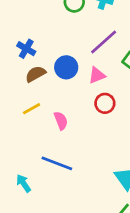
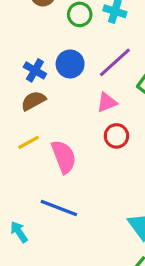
blue cross: (26, 49) -> (35, 70), moved
blue circle: (66, 67) -> (70, 64), moved
pink semicircle: (61, 121) -> (64, 157), size x1.5

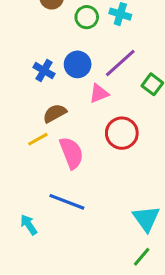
brown semicircle: (33, 101) -> (55, 113), moved
pink triangle: (107, 102) -> (99, 93), moved
red circle: (116, 136) -> (122, 133), size x1.4

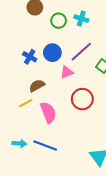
cyan arrow: (29, 225) -> (19, 143), moved, turned 128

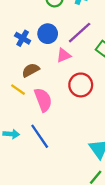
yellow line: (26, 103) -> (18, 90), turned 64
blue line: (45, 145) -> (40, 136), turned 35

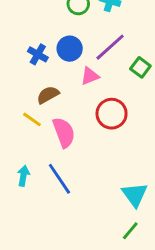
cyan arrow: (11, 134) -> (23, 176), turned -84

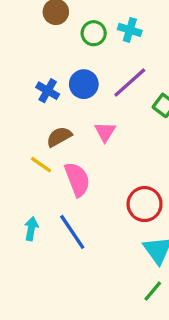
pink triangle: (90, 76) -> (105, 132), moved, turned -36
red circle: (112, 114) -> (145, 204), moved

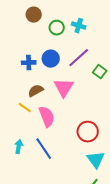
blue cross: (48, 91) -> (29, 63), turned -32
pink triangle: (105, 132) -> (64, 88), size x1.5

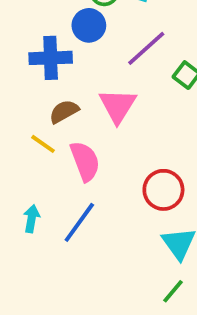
blue circle: (51, 59) -> (89, 25), moved
blue cross: (29, 63) -> (51, 58), size x1.5
blue line: (44, 149) -> (79, 222), turned 70

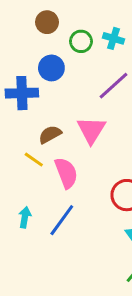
blue circle: (89, 25) -> (51, 68), moved
blue cross: (51, 58) -> (22, 93), moved

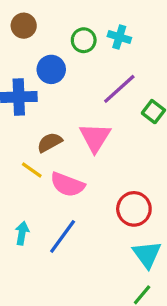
brown circle: (47, 22) -> (24, 26), moved
pink semicircle: (66, 173) -> (67, 185), turned 132

